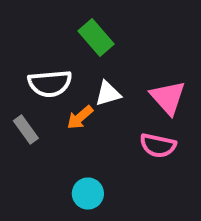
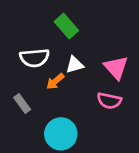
gray rectangle: (26, 130) -> (22, 103), moved
cyan circle: (88, 194) -> (61, 134), size x1.5

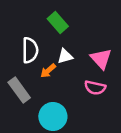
white semicircle: (35, 58) -> (30, 50), turned -85
gray rectangle: (22, 103) -> (19, 90), size x1.5

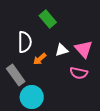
white triangle: (65, 56) -> (62, 50), moved
cyan circle: (53, 116) -> (32, 97), moved

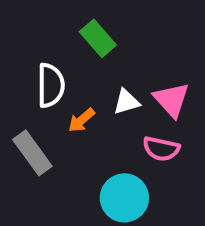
cyan circle: (32, 97) -> (124, 198), moved

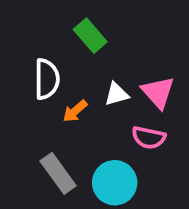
gray rectangle: (32, 153) -> (58, 173), moved

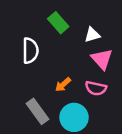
white triangle: (117, 94) -> (92, 35), moved
orange arrow: (75, 111) -> (63, 85), moved

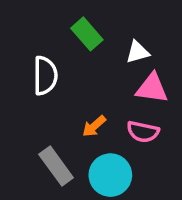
pink triangle: (102, 59) -> (152, 88), turned -40

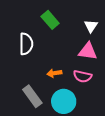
white triangle: (137, 52) -> (91, 26), moved, turned -40
orange arrow: (94, 126) -> (54, 73), turned 32

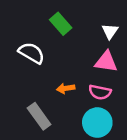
white semicircle: (26, 44) -> (31, 53), turned -60
cyan circle: (64, 101) -> (97, 123), moved

